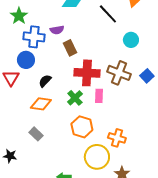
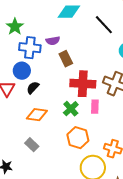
black semicircle: (45, 81) -> (33, 88), moved

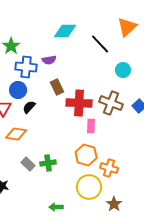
brown rectangle: (66, 59) -> (57, 87), moved
green cross: (71, 109) -> (48, 163), moved, turned 35
orange diamond: (37, 115) -> (16, 134), moved
orange hexagon: (78, 138) -> (86, 155), moved

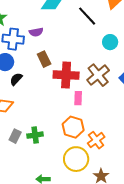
brown cross: (111, 103) -> (98, 75), turned 30
gray rectangle: (28, 164) -> (15, 136), turned 72
orange cross: (109, 168) -> (96, 140), turned 36

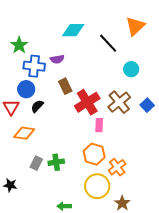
red cross: (66, 75) -> (87, 102), turned -35

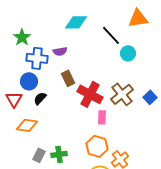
orange triangle: (135, 26) -> (138, 18), turned 35
cyan circle: (131, 69) -> (128, 53), moved
red cross: (87, 102) -> (90, 94), turned -30

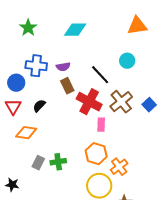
black line: (111, 35) -> (100, 75), moved
green star: (22, 37) -> (28, 28), moved
purple semicircle: (60, 51) -> (63, 67), moved
blue circle: (29, 81) -> (16, 83), moved

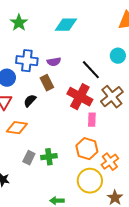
brown rectangle: (67, 86) -> (47, 83), moved

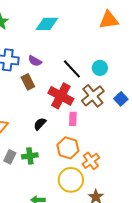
cyan circle: (118, 56) -> (100, 68), moved
purple semicircle: (54, 62) -> (35, 61), turned 40
black semicircle: (30, 101) -> (40, 124), moved

